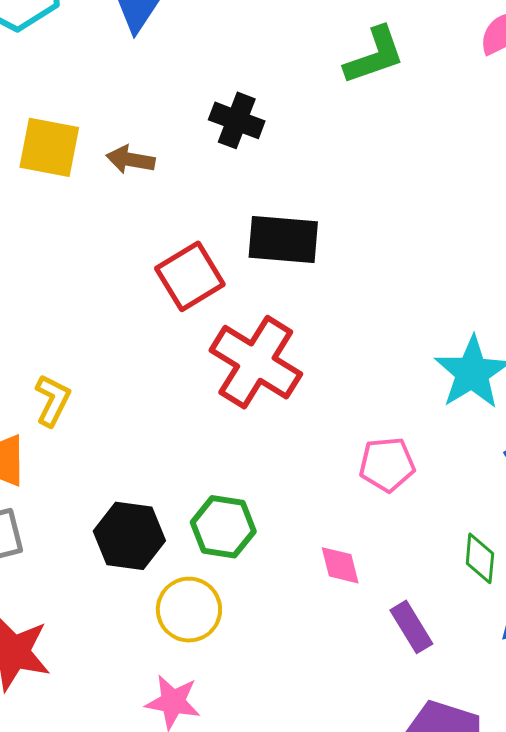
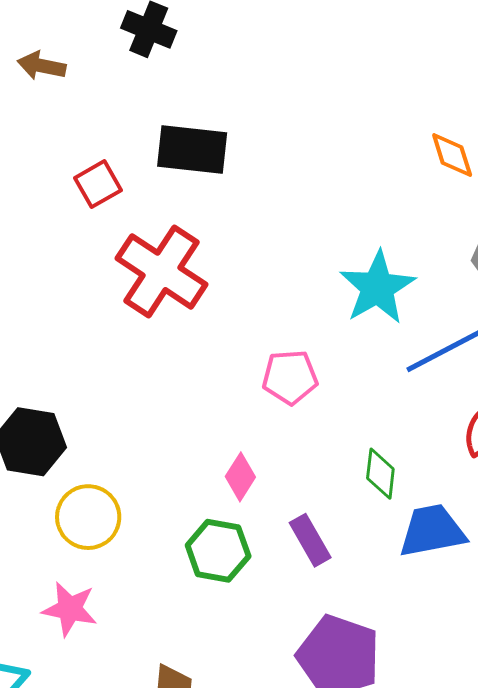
red square: (190, 276) -> (98, 184), size x0.7
green hexagon: (223, 527) -> (218, 551), moved
pink diamond: (340, 565) -> (240, 477), turned 45

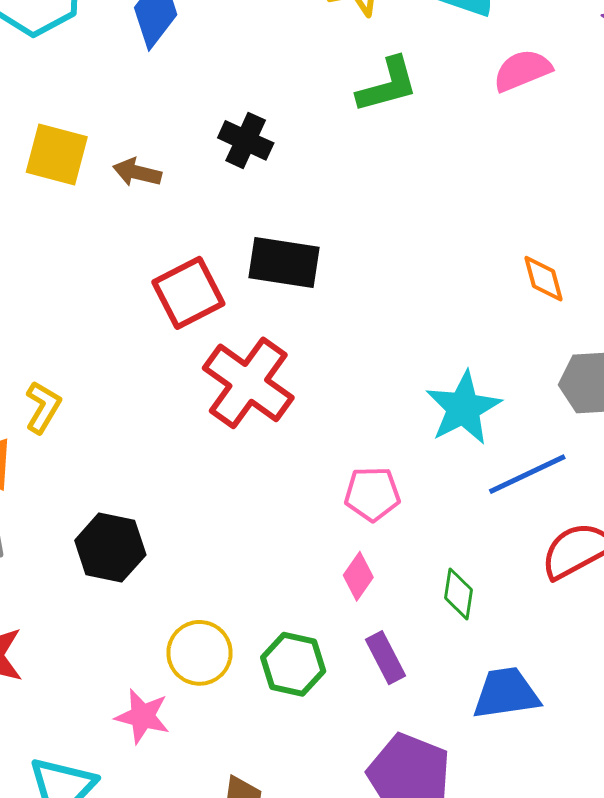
red square: (98, 184) -> (188, 293), size x1.5
pink diamond: (240, 477) -> (358, 576), moved
yellow circle: (88, 517) -> (199, 653), moved
blue trapezoid: (432, 531) -> (506, 693), moved

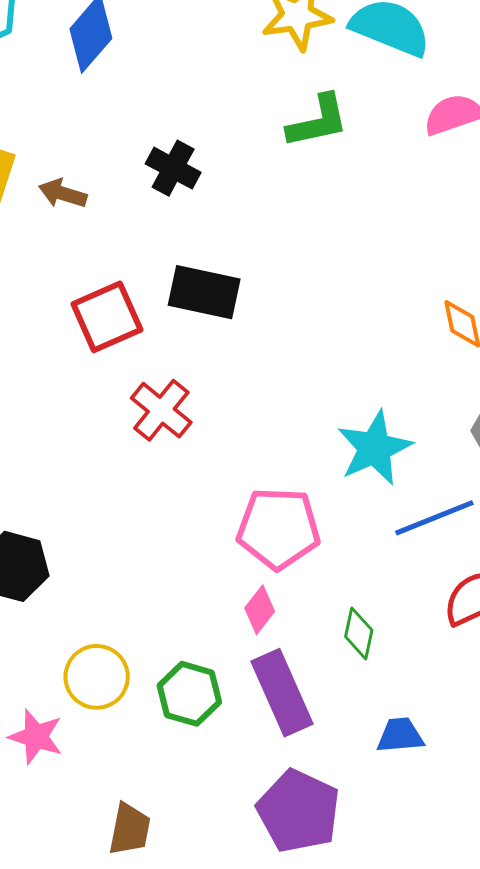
red cross: (248, 383) -> (161, 410), size x0.7
pink pentagon: (372, 494) -> (278, 528), size x1.5
purple rectangle: (385, 658) -> (282, 693), size x1.6
blue trapezoid: (506, 693) -> (400, 735), size x0.7

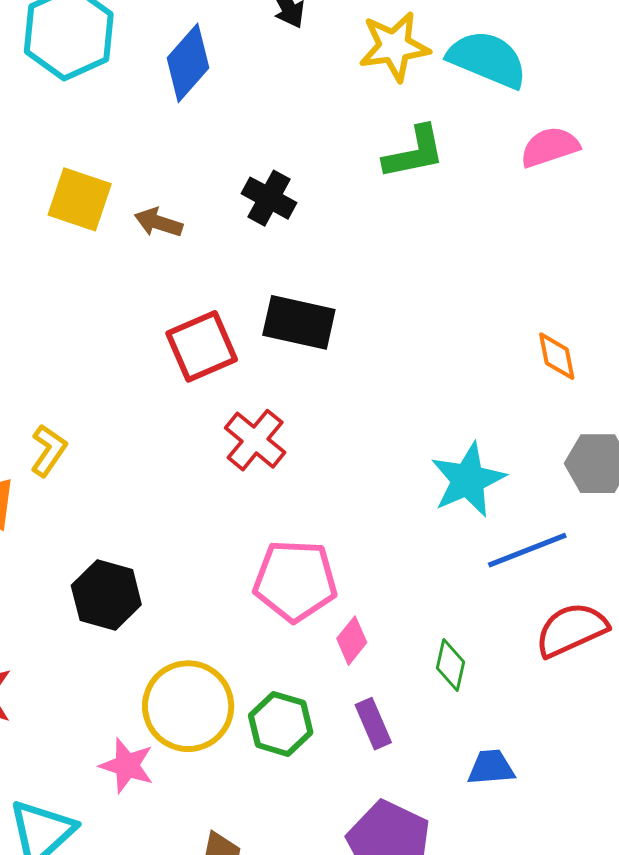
pink pentagon: (278, 528) -> (295, 581), moved
yellow circle: (97, 677) -> (188, 706), size x1.4
purple rectangle: (282, 693) -> (373, 724), size x0.6

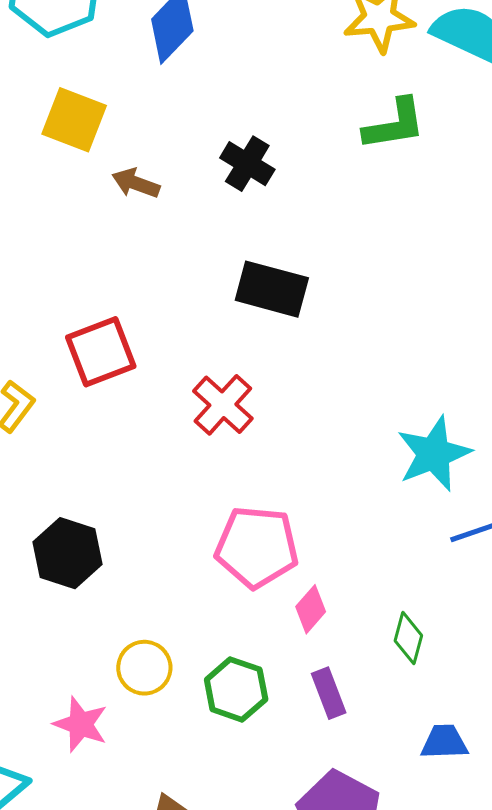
yellow square: (80, 199) -> (74, 120), moved
red square: (202, 346) -> (101, 352), moved
yellow circle: (188, 706) -> (144, 668), size x0.6

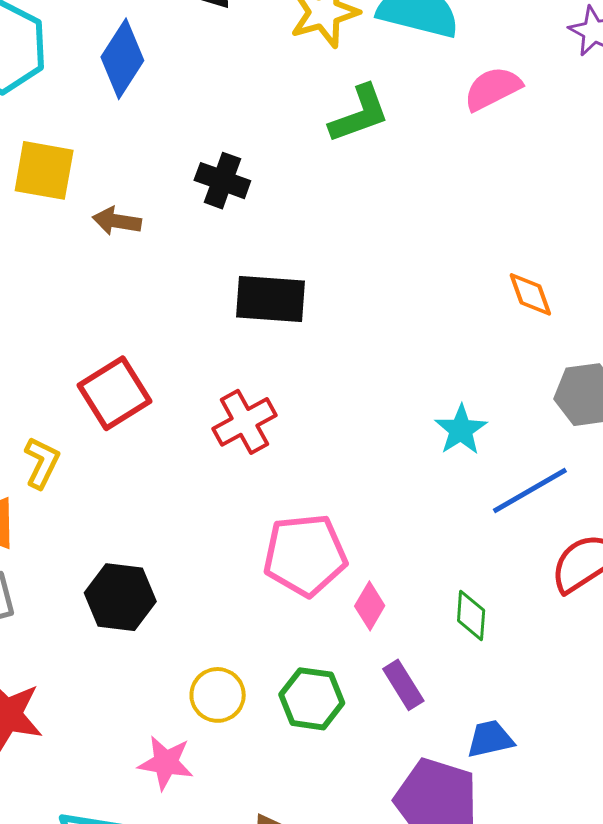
red cross: (223, 405) -> (245, 422), turned 30
cyan star: (434, 454) -> (461, 430), size x0.7
blue trapezoid: (444, 742) -> (490, 739), moved

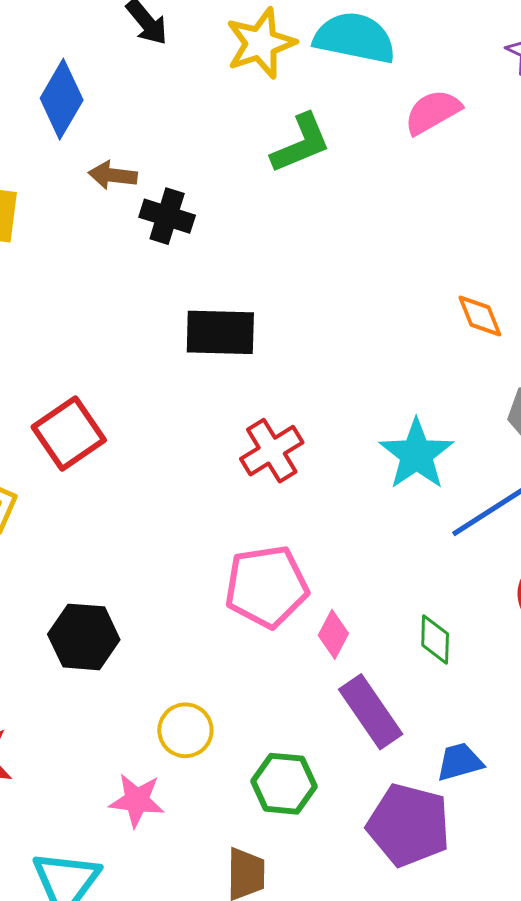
brown arrow: (117, 221) -> (113, 175), moved
red cross: (245, 422) -> (272, 451), moved
cyan star: (461, 430) -> (416, 454), size x1.4
purple rectangle: (403, 685) -> (371, 712), size x1.5
green hexagon: (312, 699) -> (284, 784), moved

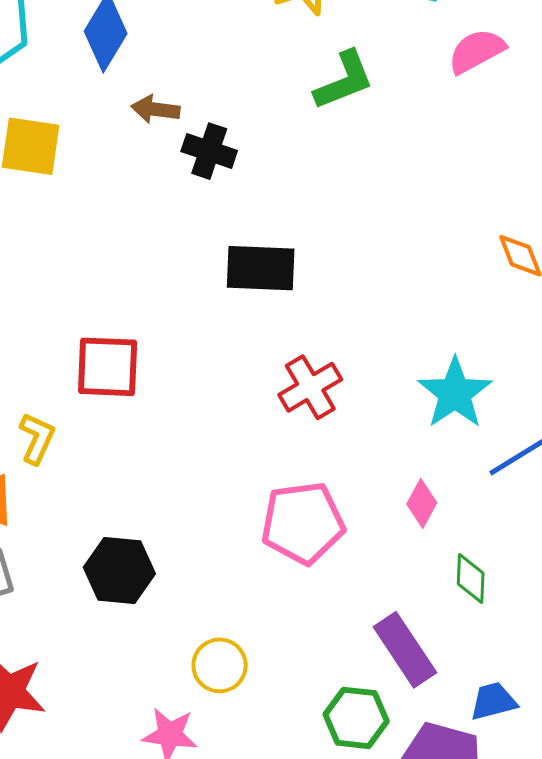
red square: (69, 434) -> (108, 367), turned 36
pink diamond: (333, 634) -> (422, 503), moved
green hexagon: (284, 784) -> (356, 718), moved

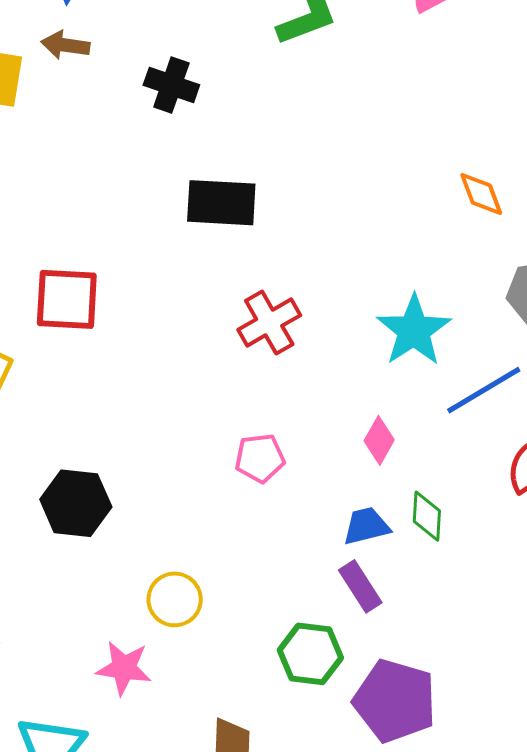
brown arrow: (155, 109) -> (65, 45), moved
pink pentagon: (303, 523) -> (260, 458), size x0.6
purple rectangle: (405, 650) -> (360, 586), size x0.7
blue trapezoid: (493, 701) -> (366, 526), moved

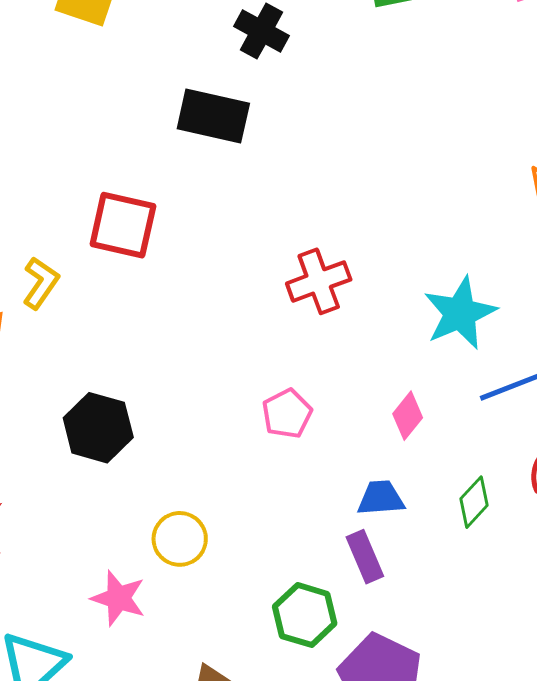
black rectangle: (221, 203) -> (213, 116), moved
pink pentagon: (260, 458) -> (287, 414), turned -30
green diamond: (427, 516) -> (474, 502), moved, turned 30

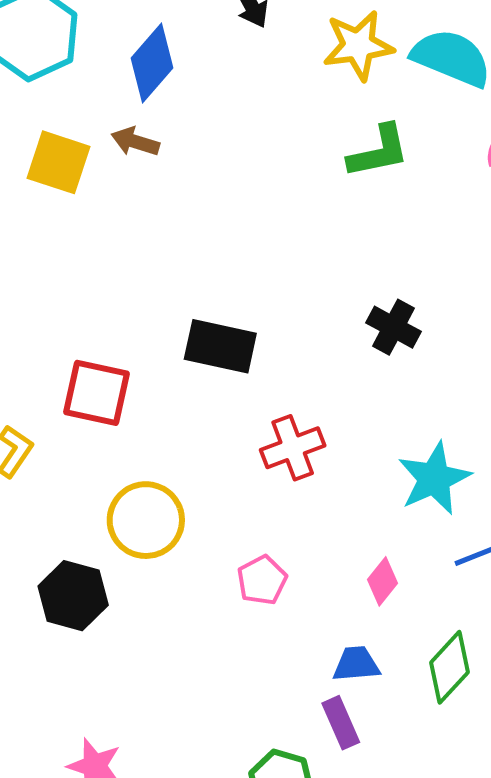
black cross: (262, 31) -> (393, 327), moved
black rectangle: (213, 116) -> (220, 346), moved
green diamond: (474, 502) -> (450, 667), size x1.4
yellow circle: (180, 539) -> (146, 520), moved, size x1.4

